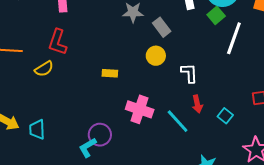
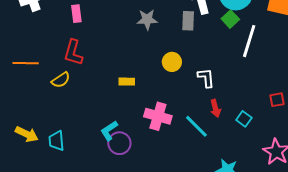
gray rectangle: (162, 27) -> (188, 21), moved, turned 42
cyan L-shape: (88, 147) -> (109, 131), moved

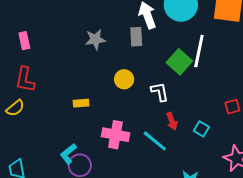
green square: (230, 19) -> (179, 62), moved, size x1.4

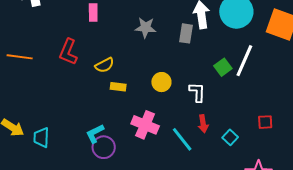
pink rectangle: (24, 41) -> (93, 13), moved
green square: (179, 62) -> (223, 67), size x0.7
yellow circle: (124, 79) -> (161, 82), moved
yellow semicircle: (15, 108) -> (105, 65), moved

